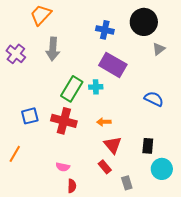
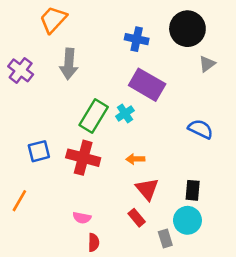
cyan cross: (96, 87) -> (125, 113), turned -32
cyan circle: (162, 169) -> (187, 220), moved

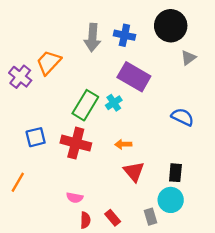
orange trapezoid: (53, 20) -> (49, 62), moved
gray arrow: (69, 64) -> (92, 38), moved
purple cross: (21, 70) -> (20, 77), moved
red rectangle: (137, 218) -> (113, 218), moved

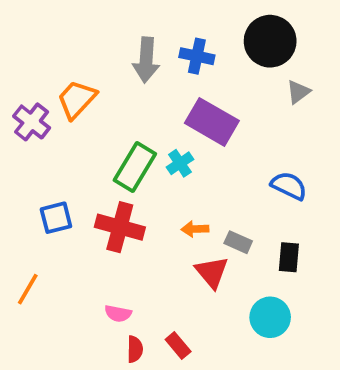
black rectangle: (175, 173) -> (289, 257), moved
gray rectangle: (151, 217) -> (238, 242), moved, turned -49

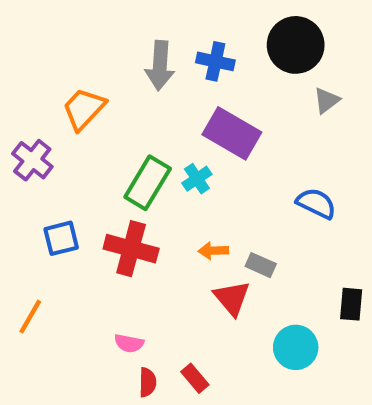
purple cross: (32, 122) -> (32, 160), moved
black rectangle: (289, 257) -> (351, 304), moved

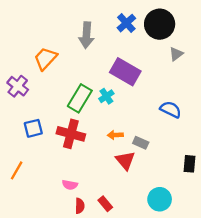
blue cross: (215, 61) -> (126, 23), moved, turned 36
cyan circle: (296, 347) -> (160, 199), moved

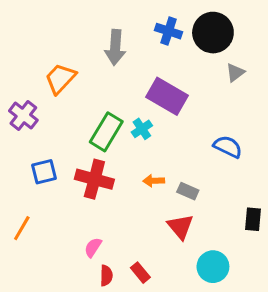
blue cross: (126, 23) -> (169, 31), turned -30
red triangle: (125, 160) -> (180, 227), moved
pink semicircle: (70, 185) -> (93, 247), turned 112

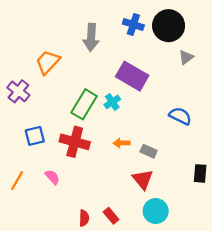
pink semicircle: (93, 247) -> (52, 177), moved, turned 105
cyan circle: (213, 267) -> (156, 211), moved

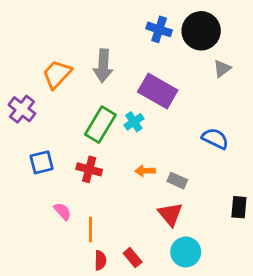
gray arrow: (91, 37) -> (103, 66), moved
red cross: (75, 142) -> (89, 169), size x0.7
orange line: (17, 181) -> (91, 230), moved, turned -30

